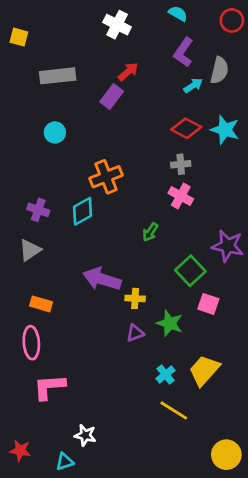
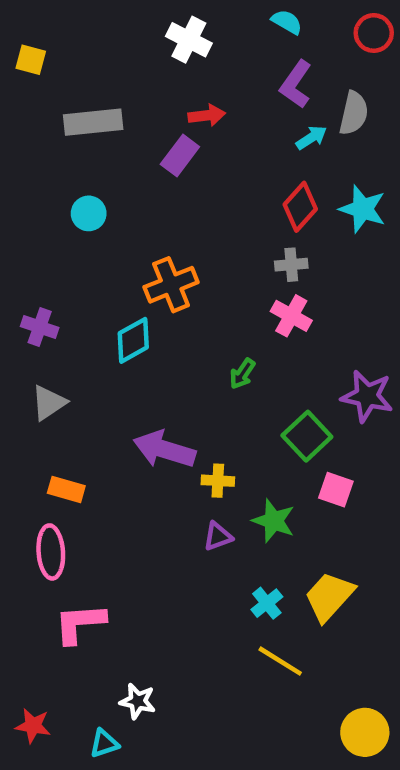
red arrow: (128, 72) -> (207, 115), turned 35
red diamond: (186, 128) -> (300, 207), turned -76
purple cross: (38, 210) -> (40, 327), moved

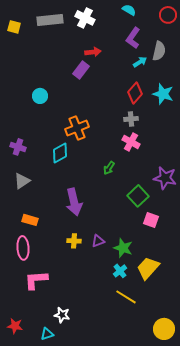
gray rectangle: (93, 122) -> (50, 20), moved
purple arrow: (164, 450) -> (74, 202), turned -120
yellow cross: (218, 481) -> (74, 241), moved
green star: (274, 521) -> (123, 248), moved

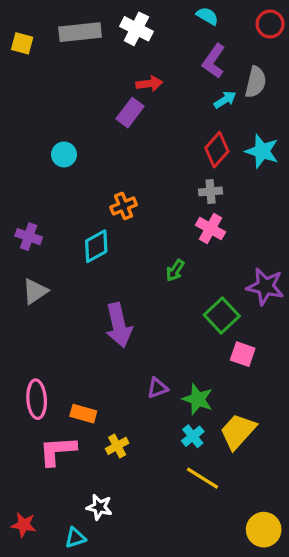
orange cross: (77, 128) -> (124, 206), size x0.7
orange rectangle: (30, 220) -> (83, 414), moved
yellow cross: (74, 241) -> (117, 446), moved, turned -32

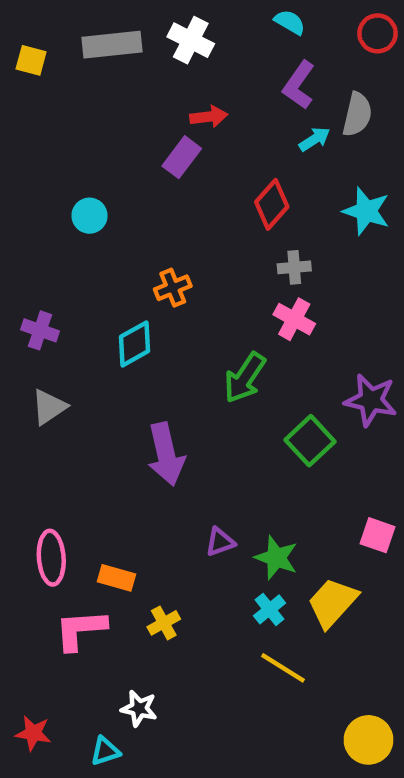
red diamond: (217, 150) -> (272, 204), moved
green arrow: (175, 270) -> (245, 378), size x1.6
pink square: (243, 354) -> (378, 535), moved

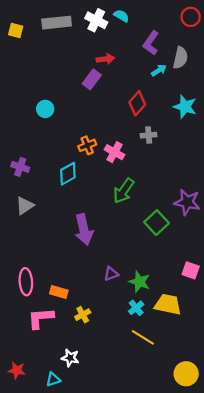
cyan semicircle: (290, 22) -> (121, 16), moved
pink cross: (294, 319) -> (115, 152), moved
yellow trapezoid: (332, 603) -> (168, 304), turned 60

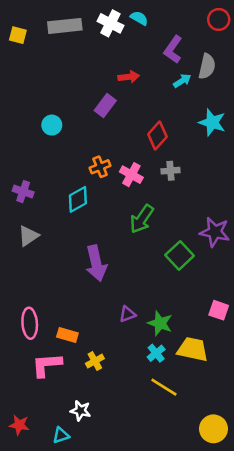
red arrow: (105, 59) -> (129, 77), moved
purple rectangle: (92, 79) -> (105, 106), moved
red diamond: (137, 103) -> (157, 135), moved
gray cross: (149, 135) -> (170, 171), moved

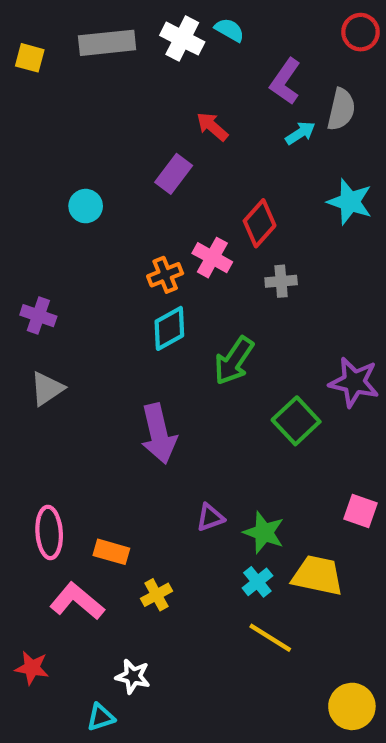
red arrow: (129, 77) -> (212, 127), turned -132
pink cross: (131, 175) -> (212, 258), moved
cyan diamond: (78, 199) -> (169, 328), moved
pink L-shape: (47, 365) -> (77, 601), turned 44
red star: (19, 425) -> (32, 668), moved

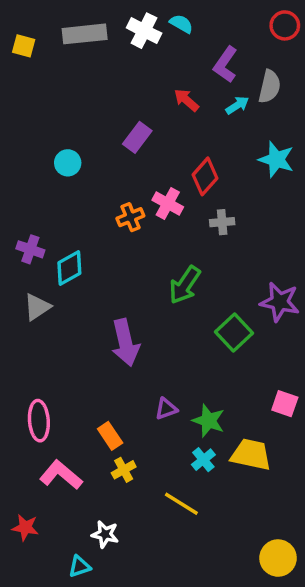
red arrow: (212, 127) -> (186, 100), moved
cyan diamond: (169, 328) -> (69, 268), moved
orange rectangle: (111, 552) -> (110, 436), moved, turned 40
yellow line: (270, 638) -> (181, 504), moved

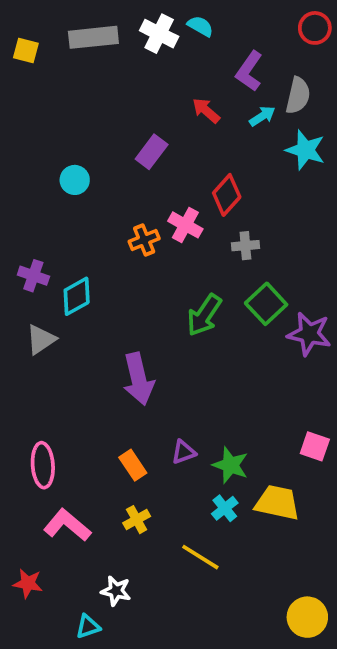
cyan star: (276, 159) -> (305, 150), moved
green square: (234, 332) -> (266, 304), moved
orange rectangle: (110, 436) -> (133, 465), moved

